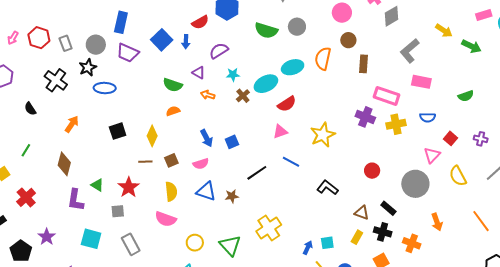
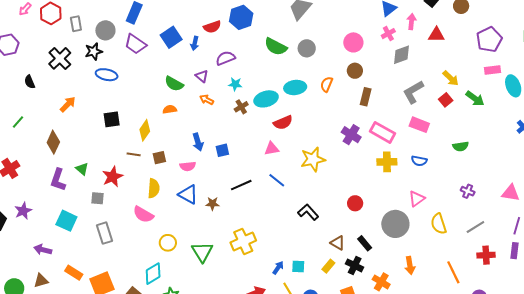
orange semicircle: (323, 58) -> (327, 84), size x0.7
purple cross: (365, 117) -> (351, 135), moved
red square: (451, 138) -> (446, 100), moved

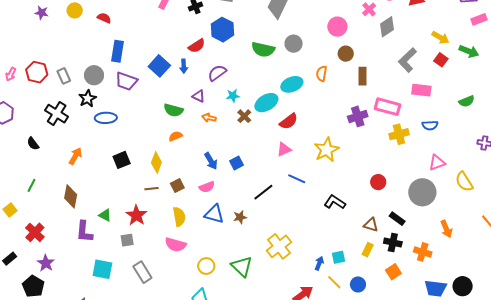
purple cross: (351, 135) -> (358, 116), turned -36
pink triangle: (417, 199) -> (437, 163), turned 30
purple star: (23, 211) -> (46, 263), moved

